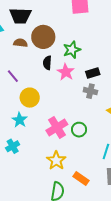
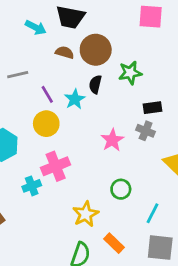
pink star: (66, 72) -> (112, 140), moved
yellow circle: (30, 98) -> (46, 124), moved
cyan star: (20, 120) -> (75, 99), moved
pink cross: (57, 127) -> (56, 166), moved
green circle: (79, 130) -> (121, 189), moved

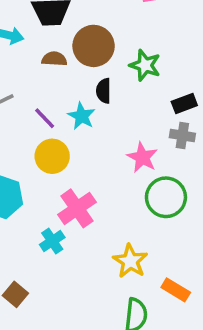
green star: (130, 73) -> (145, 65), turned -30
green circle: (121, 189) -> (166, 197), moved, size x1.5

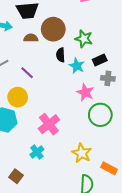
black rectangle: (184, 104) -> (100, 60), moved
cyan star: (81, 116) -> (77, 66), moved
yellow circle: (52, 156) -> (18, 97), moved
cyan cross: (52, 241) -> (37, 152), moved

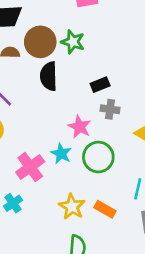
green star: (84, 39) -> (73, 42), moved
black semicircle: (61, 55) -> (49, 76), size x1.5
cyan star: (77, 66) -> (61, 154), moved
orange rectangle: (109, 168) -> (105, 209), moved

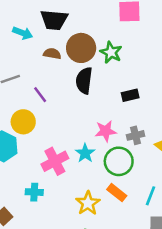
gray cross: (110, 109) -> (136, 135), moved, turned -30
pink star: (80, 127) -> (106, 131), turned 30
cyan cross: (13, 203) -> (34, 192), turned 30
orange rectangle: (105, 209) -> (117, 193), moved

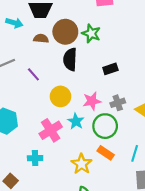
yellow circle: (23, 122) -> (60, 96), moved

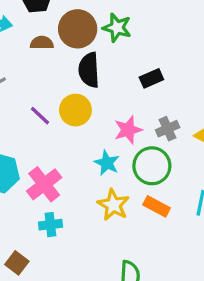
purple line: (33, 74) -> (40, 116), moved
yellow circle: (60, 96) -> (75, 110), moved
pink cross: (51, 130) -> (44, 184), moved
yellow star: (82, 164) -> (113, 205), moved

